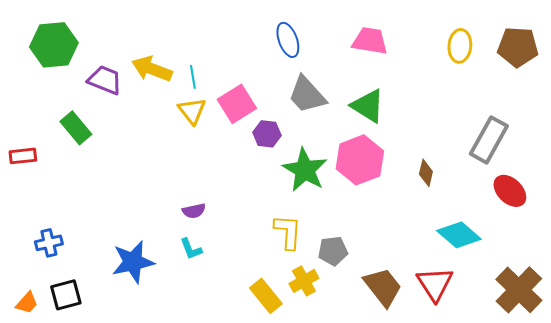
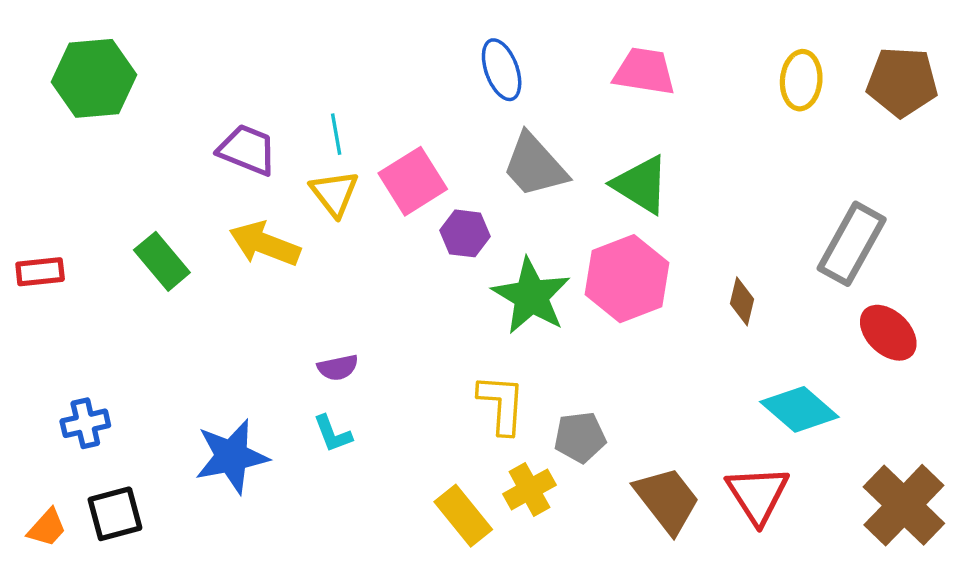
yellow arrow: (152, 69) -> (265, 244), moved
purple trapezoid: (105, 80) -> (247, 150), moved
green rectangle: (76, 128) -> (162, 261), moved

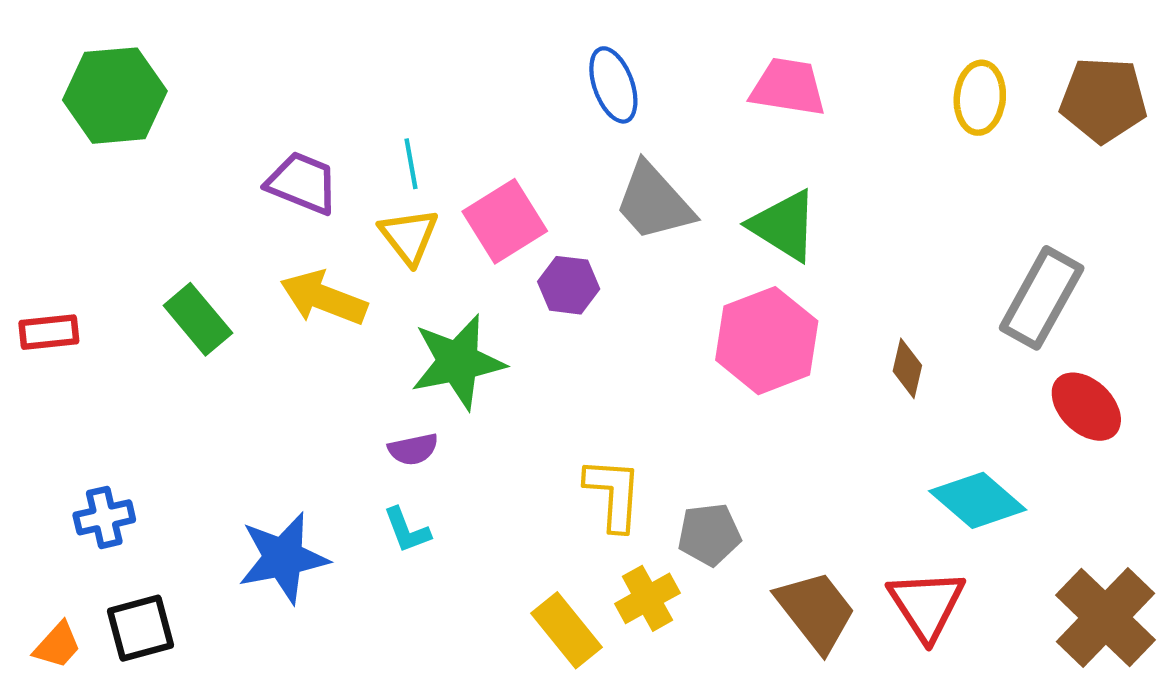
green star: (531, 296) -> (458, 362), moved, turned 30

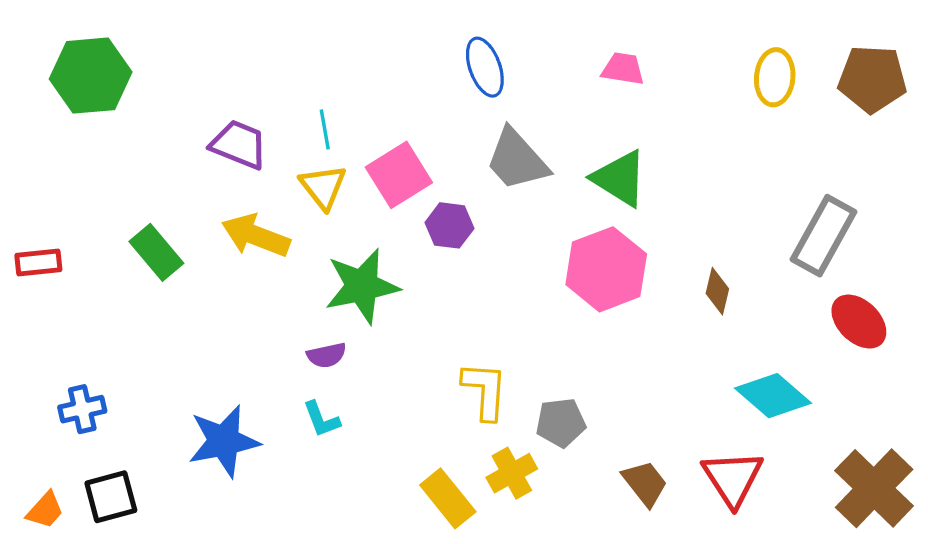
pink trapezoid: (788, 87) -> (623, 69), size x0.7
brown trapezoid: (816, 611) -> (645, 483), size x0.7

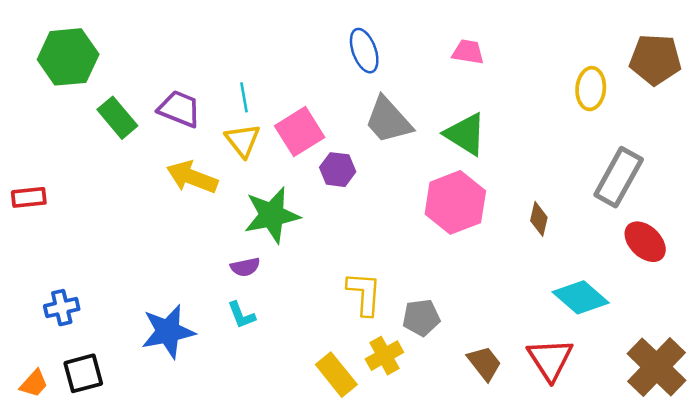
yellow ellipse: (775, 77) -> (591, 89), moved
green rectangle: (156, 252) -> (117, 118), moved

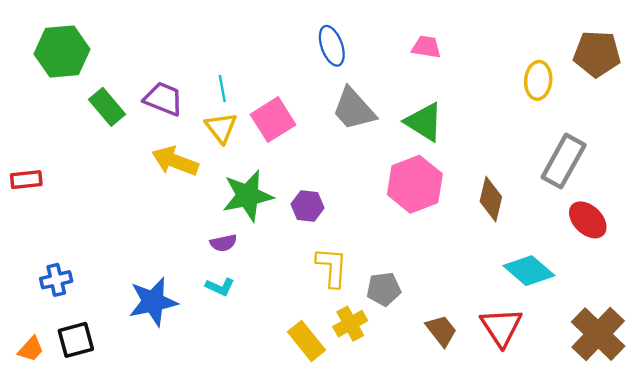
purple hexagon: (338, 170) -> (308, 206), moved
brown diamond: (539, 219) -> (491, 199), size x1.4
cyan L-shape: (241, 315) -> (220, 287), turned -44

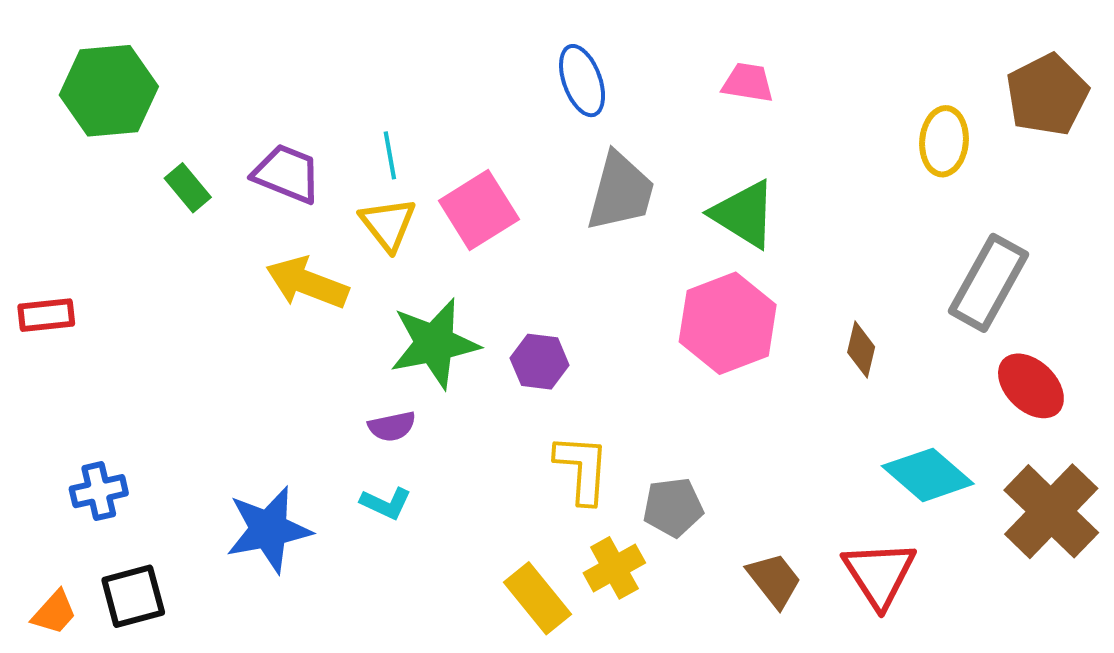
brown pentagon: (597, 54) -> (1047, 95), turned -30
green rectangle: (107, 107) -> (188, 188), size x0.7
gray trapezoid: (354, 109) -> (620, 192), turned -123
brown diamond: (491, 199) -> (861, 350), size x0.7
brown cross: (598, 334) -> (1051, 511), moved

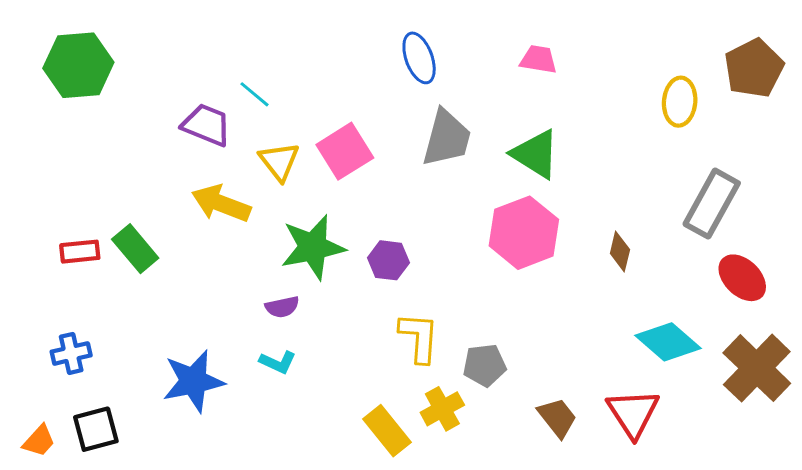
cyan line: (390, 155) -> (255, 94), moved, turned -40
green rectangle: (188, 188) -> (135, 249), moved, size x1.4
red rectangle: (46, 315) -> (80, 252), moved

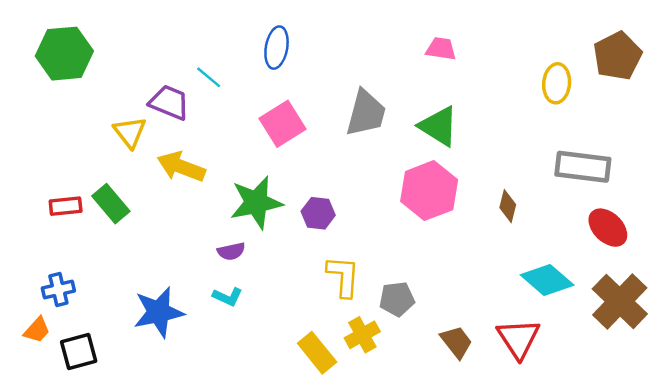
blue ellipse: (419, 58) -> (277, 48), moved, turned 30
yellow triangle: (279, 161) -> (130, 132), moved
gray rectangle: (712, 204) -> (583, 167), turned 68
orange trapezoid: (39, 441) -> (37, 330), moved

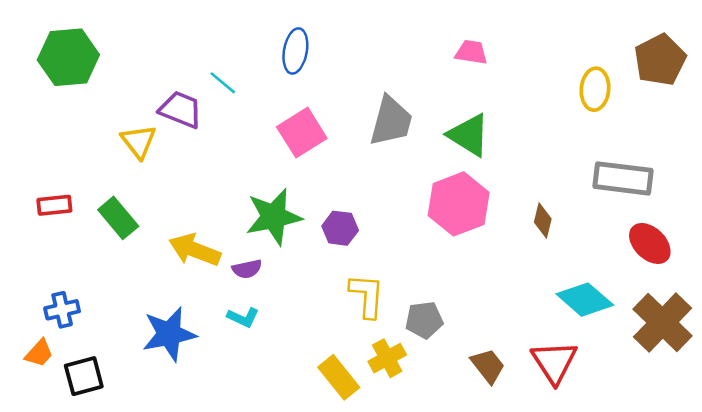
yellow arrow: (181, 167) -> (195, 250), moved
red rectangle: (66, 206) -> (54, 205), moved

